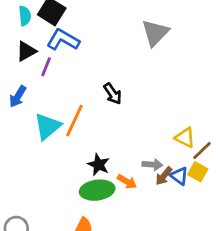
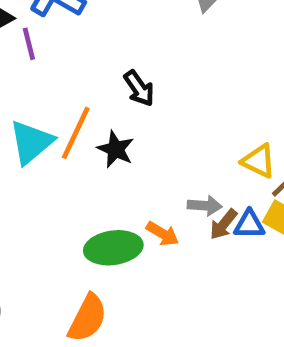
purple line: (46, 67) -> (29, 44), turned -36
black star: (99, 165) -> (116, 149), moved
blue triangle: (179, 176) -> (249, 224), turned -36

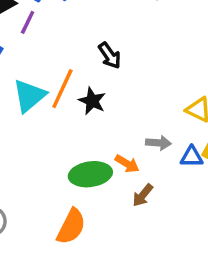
purple line: (29, 44) -> (28, 22), turned 40
brown arrow: (223, 224) -> (143, 195), moved

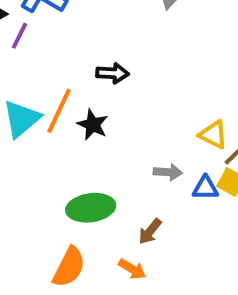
black arrow: (110, 56) -> (112, 73), turned -52
orange arrow: (127, 164) -> (132, 269), moved

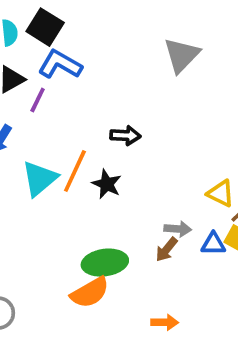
brown arrow: (150, 231) -> (167, 249), moved
orange semicircle: (69, 267) -> (90, 292), moved, turned 33
orange arrow: (132, 269) -> (165, 322), moved, turned -30

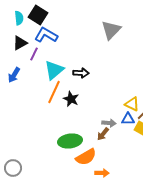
cyan triangle: (39, 178) -> (54, 70), moved
blue triangle: (213, 244) -> (128, 119), moved
orange semicircle: (90, 292) -> (86, 157), moved

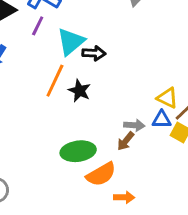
purple line: (34, 54) -> (38, 26), moved
cyan triangle: (54, 70) -> (71, 42), moved

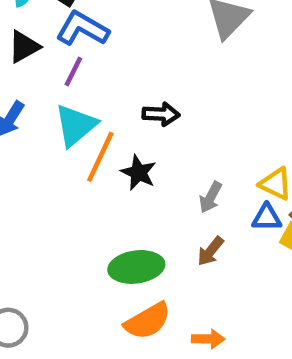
cyan triangle: (71, 42) -> (76, 125), moved
gray arrow: (134, 125) -> (210, 197), moved, turned 114
orange semicircle: (101, 174) -> (148, 321), moved

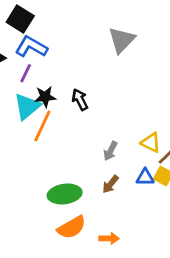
black arrow: (161, 114) -> (80, 100), turned -120
black star: (139, 173) -> (45, 97), moved, turned -30
blue triangle: (267, 218) -> (145, 177), moved

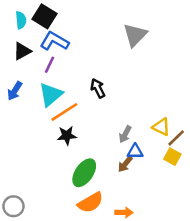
black star: (45, 97) -> (67, 136), moved
orange line: (42, 126) -> (64, 112), turned 32
blue triangle: (145, 177) -> (135, 152), moved
green ellipse: (65, 194) -> (84, 173), turned -48

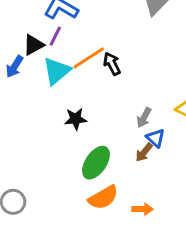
black triangle: (22, 51) -> (33, 45), moved
orange line: (64, 112) -> (89, 58), moved
blue triangle: (135, 152) -> (156, 138), turned 42

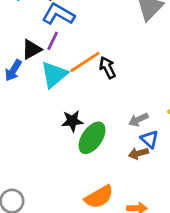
gray arrow: (144, 118) -> (138, 120), turned 36
brown arrow: (144, 152) -> (138, 153), turned 36
green ellipse: (96, 163) -> (92, 138), moved

